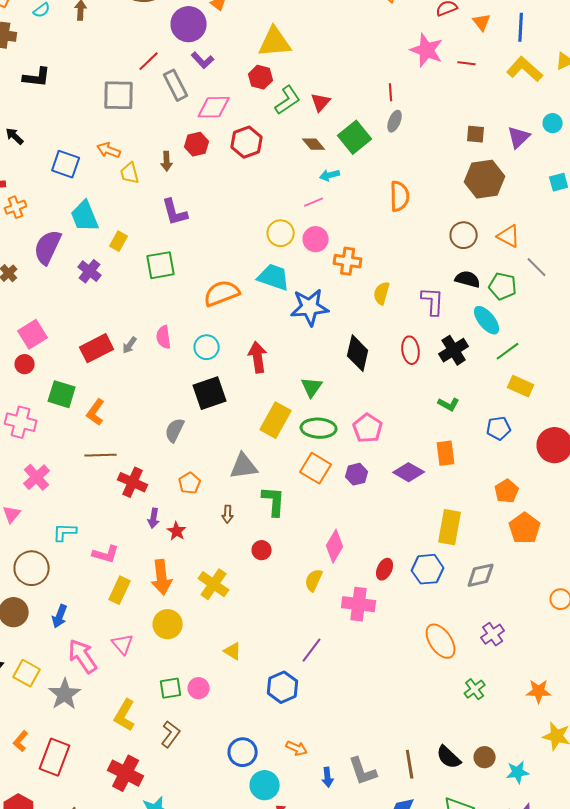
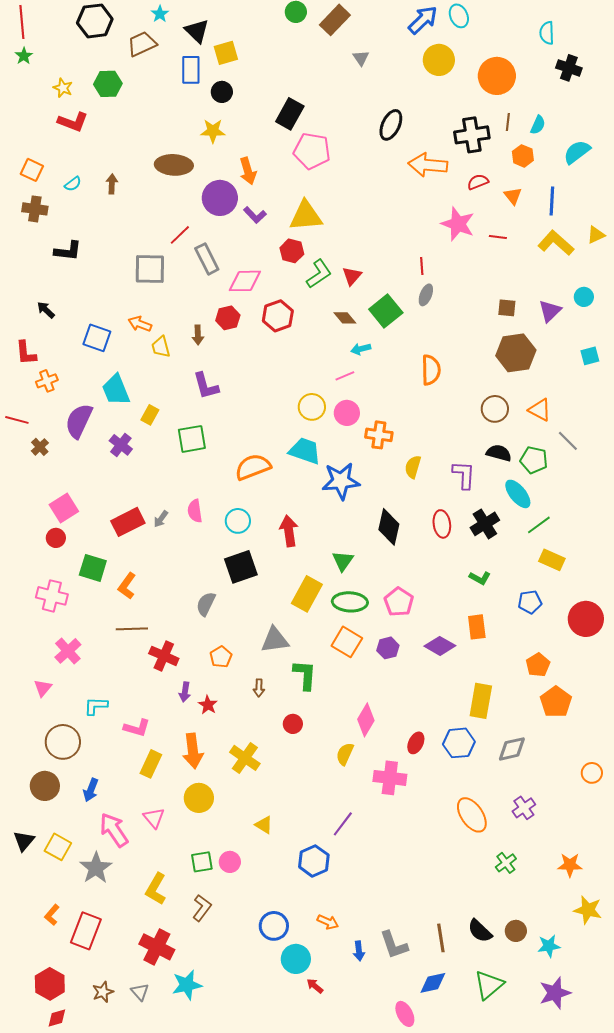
purple L-shape: (203, 60) -> (255, 215), moved

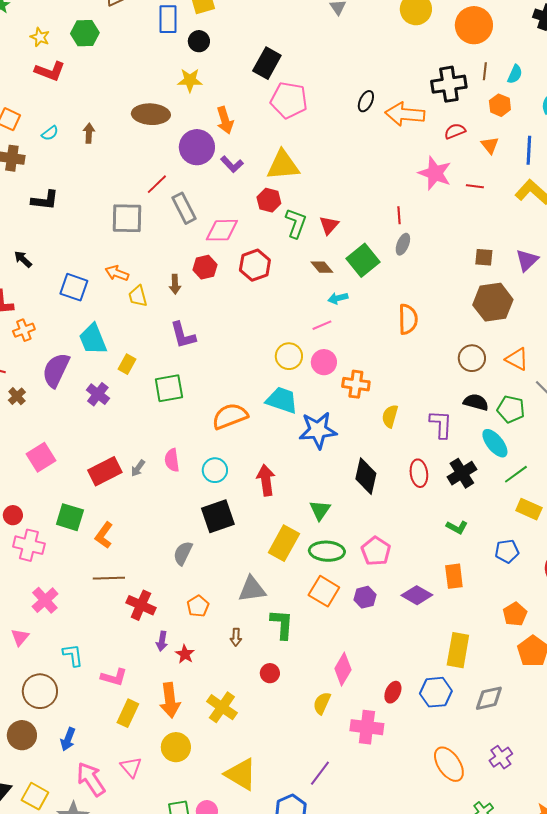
black ellipse: (391, 125) -> (366, 101), moved, size x0.7
green L-shape: (319, 274) -> (296, 223), turned -36
red circle: (56, 538) -> (13, 515), moved
cyan L-shape: (96, 706) -> (73, 655), turned 80
yellow triangle: (264, 825) -> (241, 774), size x1.8

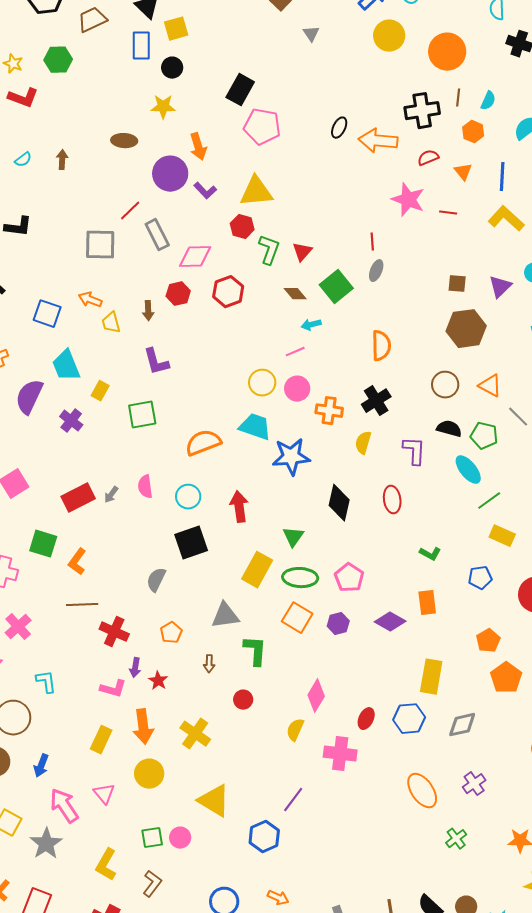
brown ellipse: (151, 114) -> (124, 141), size x0.7
black cross: (462, 473) -> (376, 401), moved
pink L-shape: (114, 677) -> (113, 689), moved

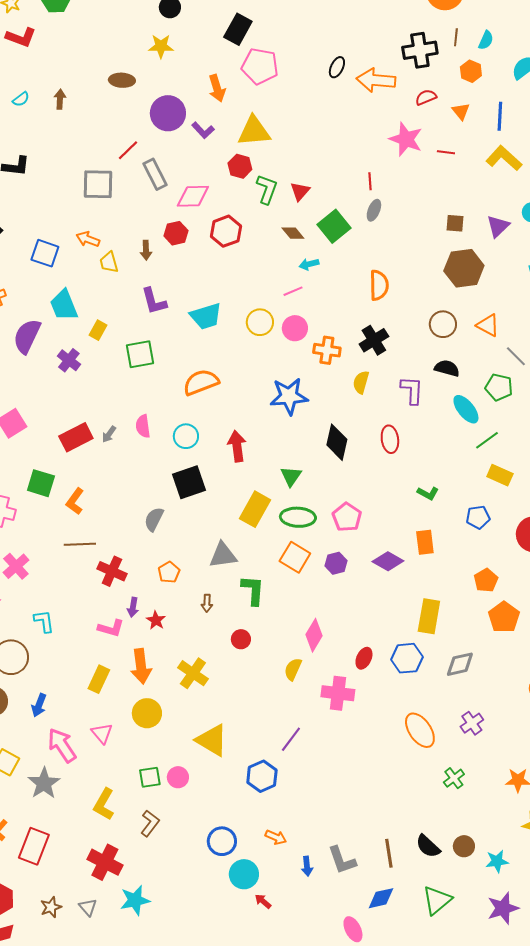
orange arrow: (198, 147) -> (217, 88), moved
cyan trapezoid: (255, 427) -> (206, 316), moved, turned 144
green pentagon: (484, 436) -> (499, 387), moved

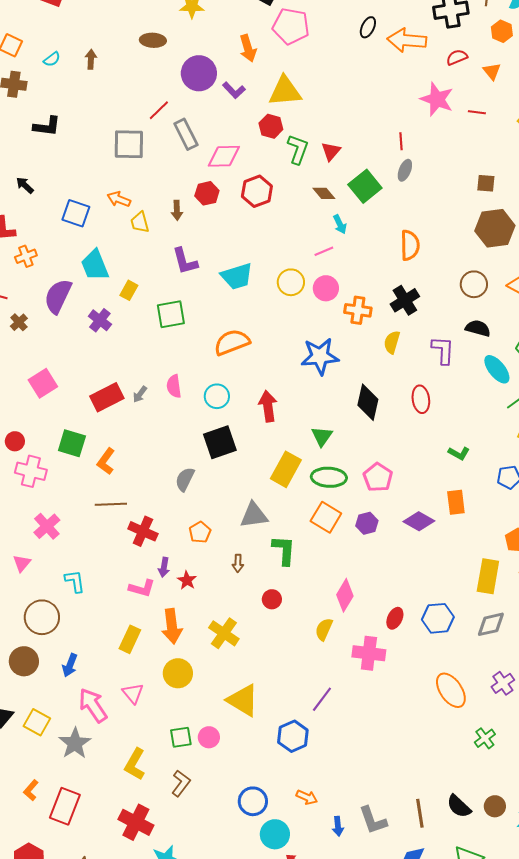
cyan arrow: (309, 264) -> (340, 224), turned -102
yellow rectangle: (429, 616) -> (488, 576), moved

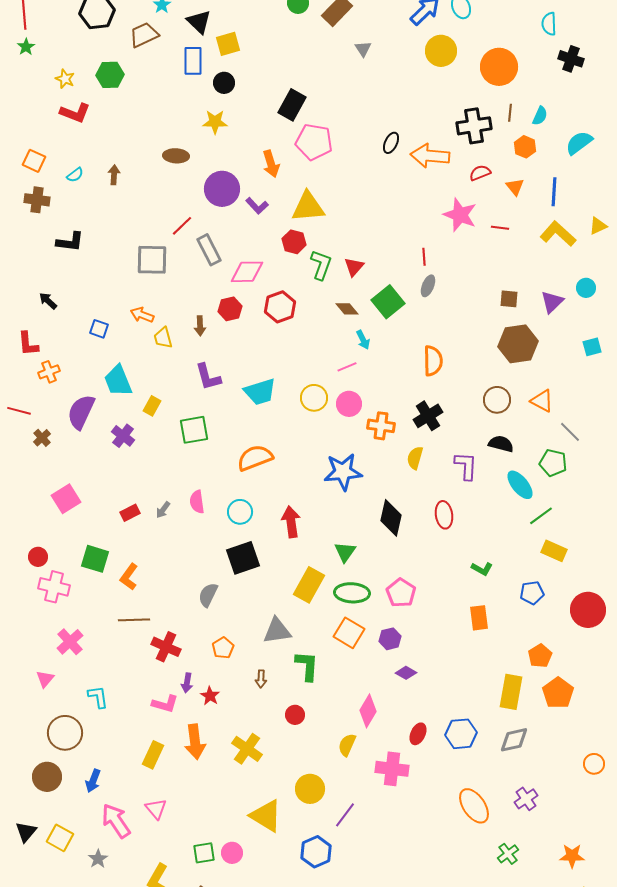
blue square: (76, 213) -> (99, 329), size x0.7
red rectangle: (107, 397) -> (130, 513), size x0.6
purple diamond: (419, 521) -> (406, 673), moved, size x0.7
yellow circle: (178, 673) -> (310, 789), moved
gray star: (75, 743) -> (98, 859), size x0.6

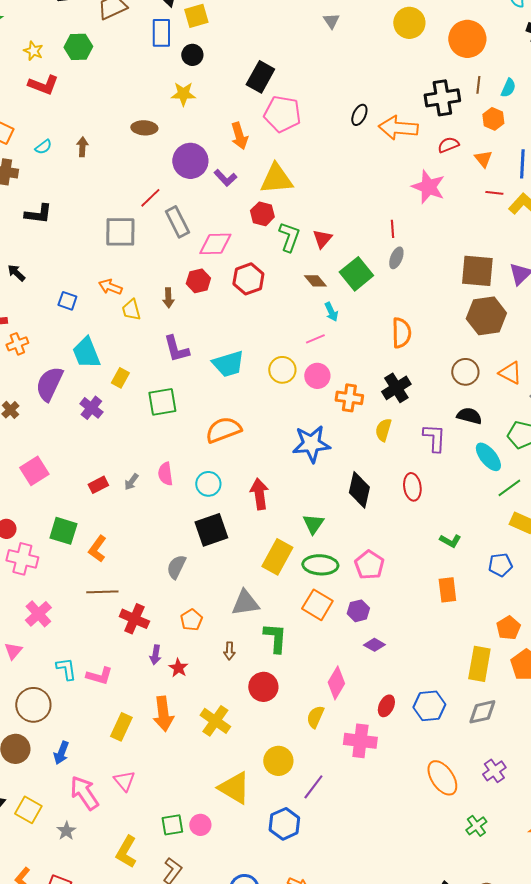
red line: (500, 228) -> (494, 193), moved
brown square: (509, 299) -> (477, 271), size x1.8
pink L-shape: (165, 704) -> (99, 676), moved
red circle: (295, 715) -> (263, 687), size x1.5

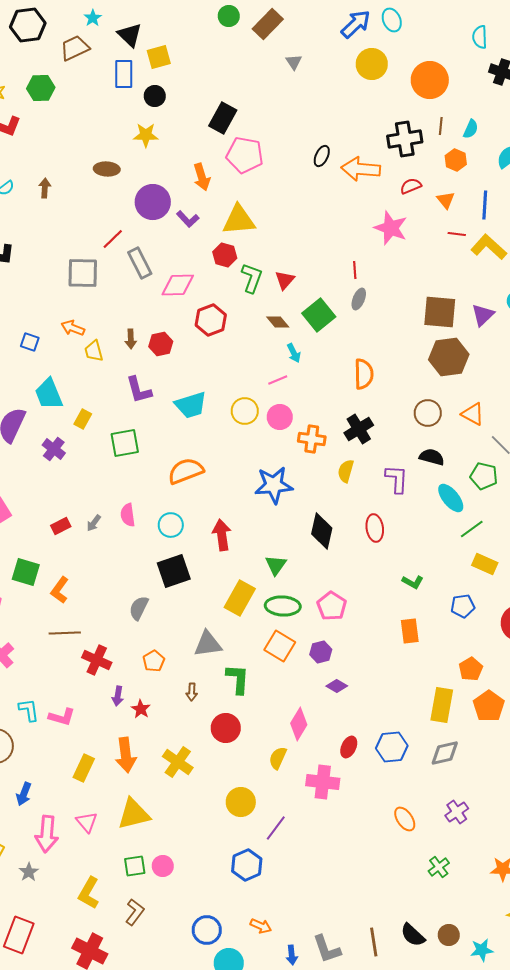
red hexagon: (198, 281) -> (161, 344), moved
orange ellipse: (442, 778) -> (405, 819), size x0.7
yellow triangle: (234, 788) -> (134, 814), moved, turned -45
pink arrow: (84, 793) -> (47, 834), turned -141

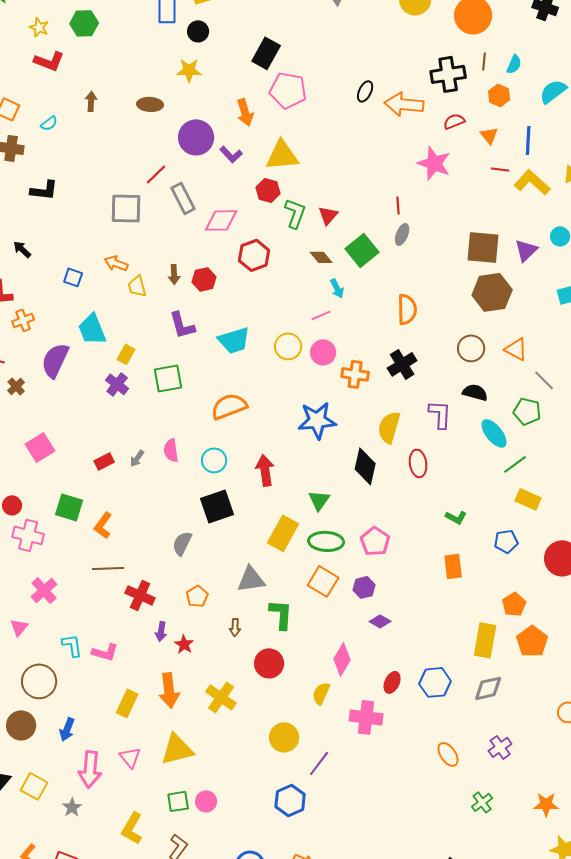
brown arrow: (45, 188) -> (91, 101), moved
purple cross: (54, 449) -> (117, 384), moved
yellow semicircle: (346, 471) -> (389, 427), moved, size x1.4

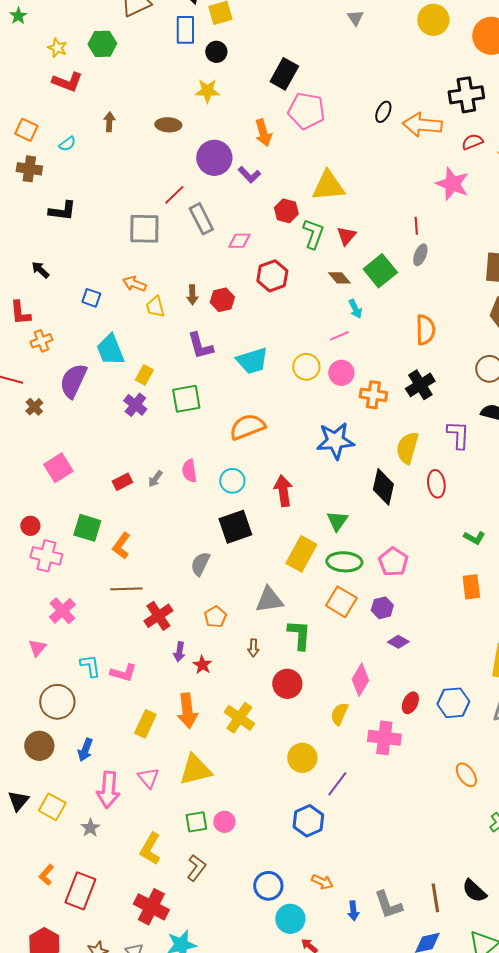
yellow triangle: (282, 155) -> (328, 186), moved
pink diamond: (221, 220) -> (239, 241), size x0.7
red cross: (140, 595) -> (158, 616), turned 32

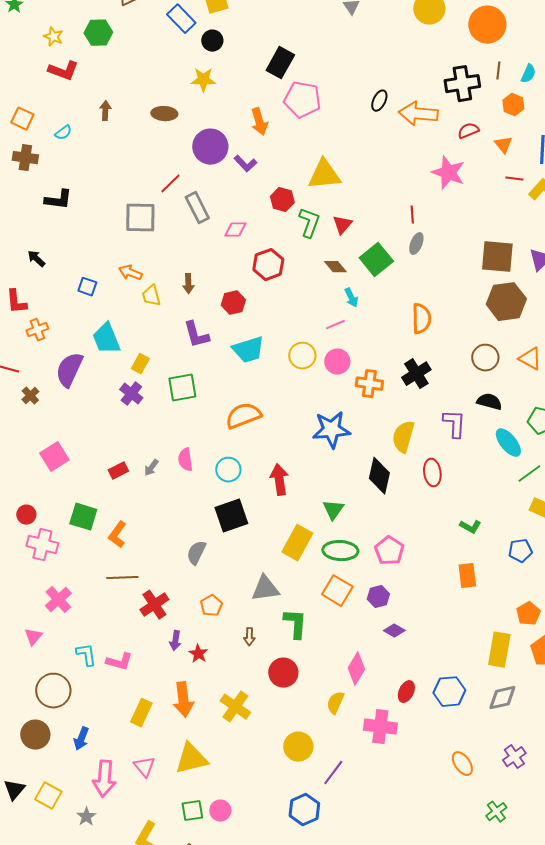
blue rectangle: (185, 30) -> (181, 19), turned -44
red hexagon: (222, 300) -> (233, 303), moved

